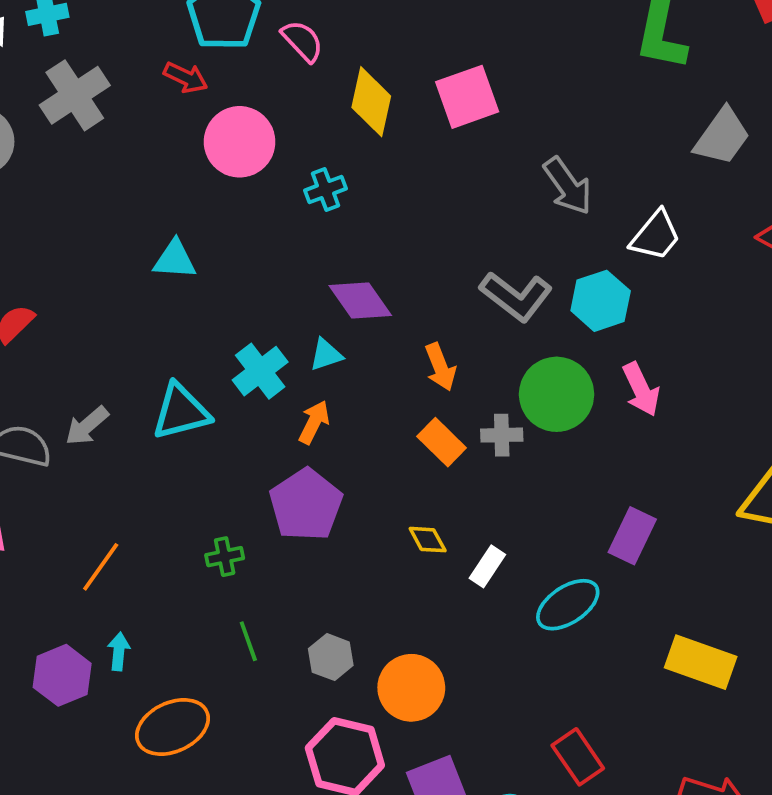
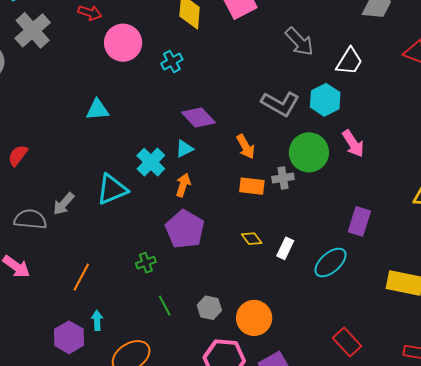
orange rectangle: (442, 442) -> (252, 186), turned -30

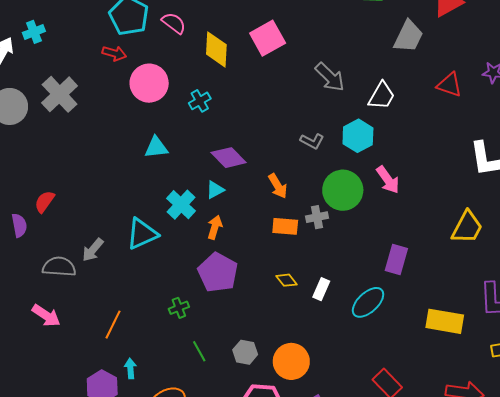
gray cross: (33, 30) -> (60, 94), moved
gray L-shape: (280, 104) -> (312, 141), size x0.6
cyan triangle: (98, 110) -> (156, 147), moved

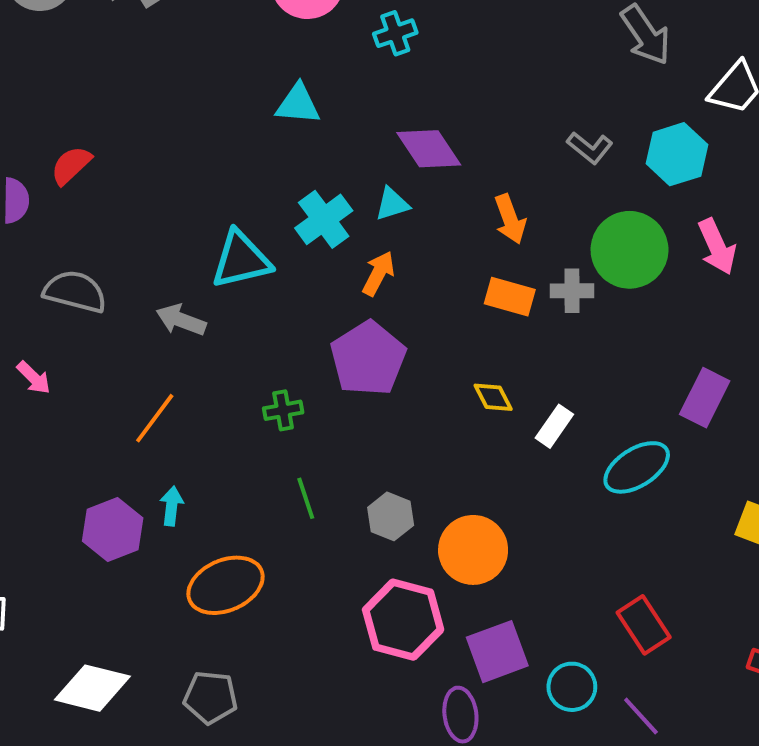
gray arrow: (93, 250) -> (181, 320), moved, turned 60
pink arrow: (46, 316) -> (34, 378), size x0.7

